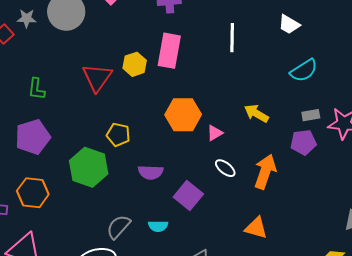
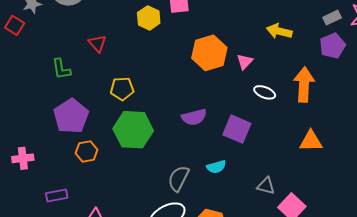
red triangle: (97, 77) -> (97, 43), moved, size x0.6
yellow pentagon: (118, 135) -> (122, 89), moved
orange hexagon: (33, 193) -> (87, 152), moved, size x0.7

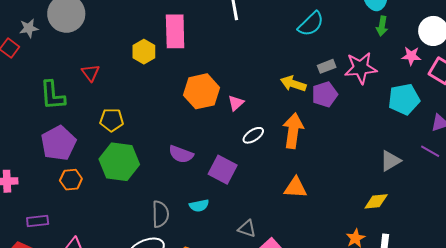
yellow arrow: (279, 31) -> (293, 84), moved
green L-shape: (61, 69) -> (53, 95), size x1.4
white ellipse: (265, 92) -> (253, 135), turned -60
purple semicircle: (194, 117) -> (181, 154), turned 30
gray semicircle: (178, 179) -> (160, 214), turned 148

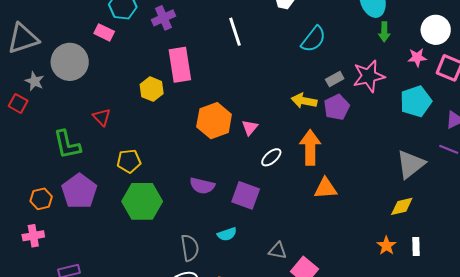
gray star: (29, 28) -> (35, 81), turned -30
gray triangle: (390, 161) -> (411, 164), size x1.4
orange hexagon: (71, 180) -> (41, 199), moved
orange triangle: (295, 188) -> (326, 188), moved

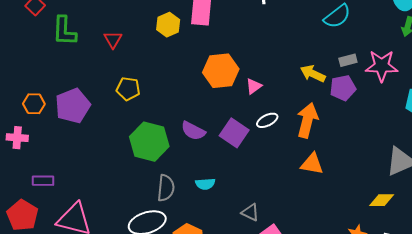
green L-shape: (67, 145) -> (64, 31), moved
purple square: (246, 195) -> (234, 133), moved
green hexagon: (142, 201) -> (149, 142), moved

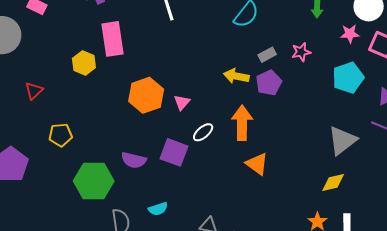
red triangle: (113, 40) -> (34, 91), turned 30
pink star: (382, 66) -> (301, 52), size x0.6
orange triangle: (312, 164) -> (257, 164), turned 40

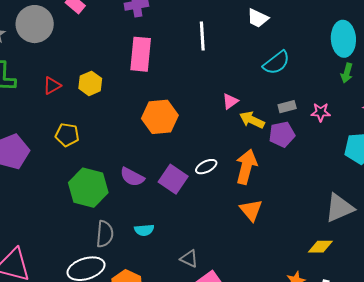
yellow hexagon: (84, 63) -> (90, 83), moved
pink triangle: (182, 102) -> (230, 101), moved

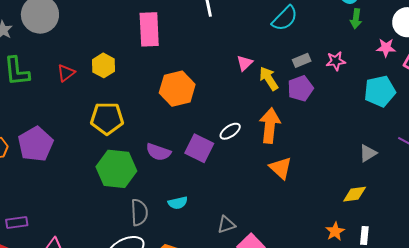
yellow arrow: (252, 120) -> (269, 79), turned 40
yellow pentagon: (67, 135) -> (107, 118), moved, size x1.4
gray triangle: (339, 208) -> (368, 153), size x0.6
gray triangle: (189, 259) -> (226, 225), turned -36

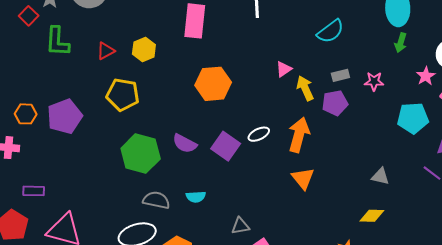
pink star: (386, 48) -> (426, 76), turned 30
yellow pentagon: (107, 118) -> (123, 95), moved
gray triangle: (368, 153) -> (380, 176), moved, turned 36
gray semicircle: (139, 212) -> (156, 200), turned -84

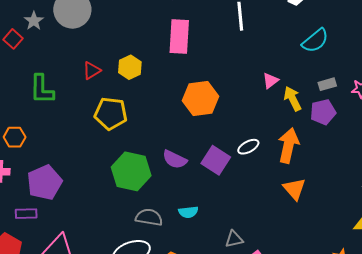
green L-shape: (57, 42) -> (42, 89), moved
purple pentagon: (65, 116) -> (45, 182), moved

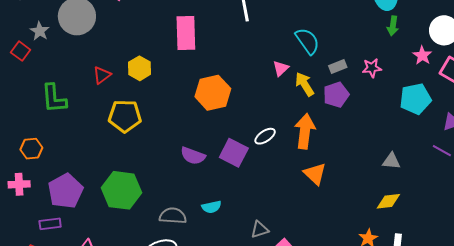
cyan semicircle: (315, 41) -> (307, 41), moved, turned -80
green hexagon: (131, 171) -> (122, 190), moved

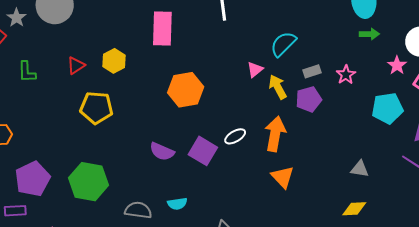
green arrow: (393, 26) -> (369, 34), turned -102
cyan semicircle: (307, 41) -> (283, 44), turned -104
pink star: (372, 68) -> (346, 75), turned -30
green L-shape: (54, 98) -> (27, 72), moved, size x0.7

